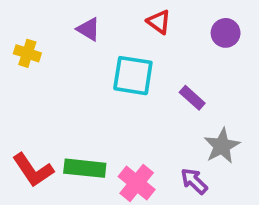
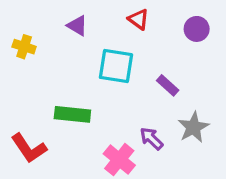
green rectangle: (85, 168) -> (72, 114), moved
purple arrow: (194, 181) -> (151, 139), moved

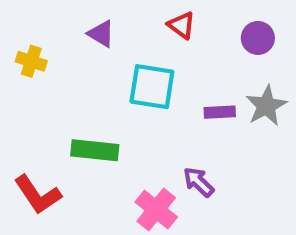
purple rectangle: (168, 85) -> (220, 112), turned -45
gray star: (193, 127) -> (266, 106), moved

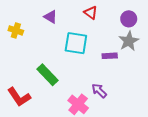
gray star: (266, 106) -> (129, 41), moved
green rectangle: (95, 150) -> (47, 75), turned 40

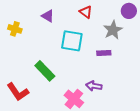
purple circle: (129, 19) -> (129, 11), moved
gray star: (129, 41) -> (113, 30), moved
purple arrow: (99, 91) -> (94, 86), turned -35

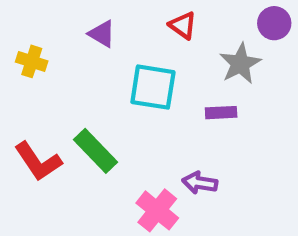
red L-shape: (18, 92) -> (38, 161), moved

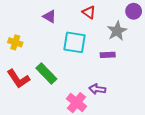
yellow cross: (32, 61) -> (15, 42), moved

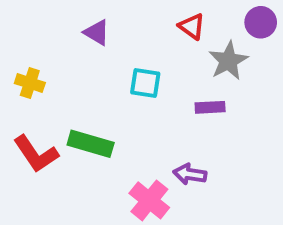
red triangle: (89, 12) -> (192, 26), moved
cyan square: (74, 42) -> (145, 83), size x0.7
green rectangle: (46, 74) -> (91, 144), turned -30

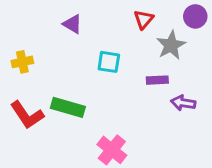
red triangle: (192, 26) -> (144, 19), turned 35
yellow cross: (30, 83) -> (22, 62), turned -30
purple arrow: (190, 174) -> (183, 103), moved

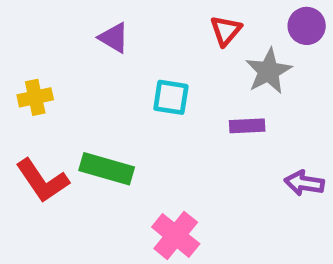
purple arrow: (183, 103) -> (304, 183), moved

